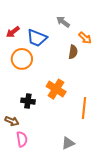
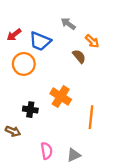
brown semicircle: (73, 52) -> (79, 56), turned -48
pink semicircle: (22, 139) -> (47, 151), moved

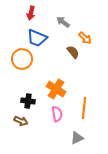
red arrow: (14, 35) -> (31, 13), moved, turned -40
brown arrow: (13, 131) -> (21, 121), moved
pink semicircle: (47, 151) -> (57, 114), moved
gray triangle: (74, 155) -> (77, 138), moved

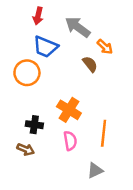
gray arrow: (63, 22) -> (78, 27), size x1.5

